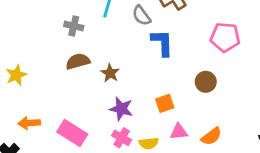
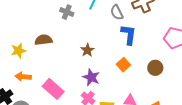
brown semicircle: (78, 61) -> (44, 40), moved
yellow star: (16, 75) -> (18, 51), moved
orange square: (165, 103) -> (123, 65), moved, turned -32

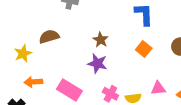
purple star: (91, 77) -> (97, 63), moved

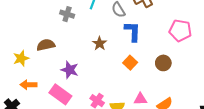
brown star: (101, 40) -> (100, 43), moved
purple star: (97, 63) -> (70, 70), moved

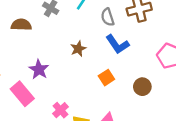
blue L-shape: (133, 31) -> (117, 44), turned 130
brown semicircle: (46, 45) -> (21, 25), moved

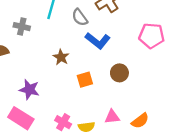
orange square: (106, 78) -> (85, 80), moved, turned 35
brown circle: (142, 87) -> (119, 73), moved

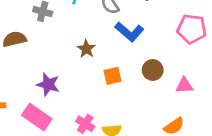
pink triangle: (112, 117) -> (184, 85), moved

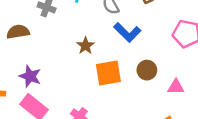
orange square: (113, 76) -> (108, 73), size x1.5
purple star: (48, 84) -> (30, 76), moved

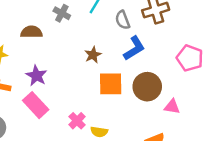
blue L-shape: (127, 32) -> (134, 48), turned -85
brown circle: (147, 70) -> (147, 87), size x1.5

